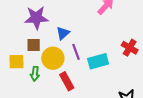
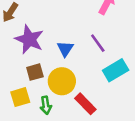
purple star: (36, 18) -> (29, 39), turned -30
purple line: (76, 52) -> (98, 43), moved

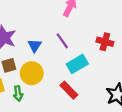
red rectangle: (85, 104) -> (69, 90), moved

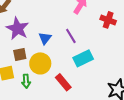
red cross: (105, 42) -> (108, 20), moved
red rectangle: (69, 90) -> (63, 82), moved

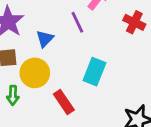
purple line: (71, 36) -> (77, 22), moved
cyan rectangle: (83, 58) -> (94, 72), turned -48

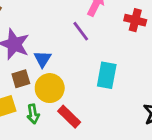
blue triangle: (45, 39) -> (42, 59), moved
red rectangle: (64, 102) -> (69, 117), moved

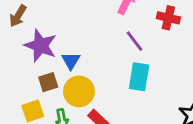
purple line: (81, 31) -> (134, 41), moved

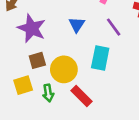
blue triangle: (71, 61) -> (77, 25), moved
cyan rectangle: (139, 77) -> (100, 58), moved

